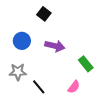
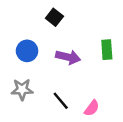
green rectangle: (86, 64) -> (107, 50), moved, turned 35
black line: (39, 87) -> (61, 101), moved

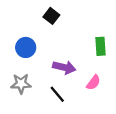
purple arrow: (68, 57) -> (64, 67), moved
pink semicircle: (92, 108) -> (93, 83), moved

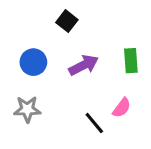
purple arrow: (64, 67) -> (84, 65), moved, turned -40
black line: (57, 94) -> (94, 123), moved

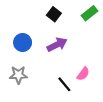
black square: (67, 21) -> (54, 14), moved
green rectangle: (131, 61) -> (89, 13), moved, turned 56

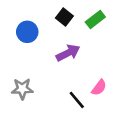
green rectangle: (89, 13) -> (95, 19), moved
blue circle: (23, 42) -> (27, 32), moved

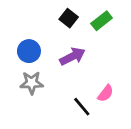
blue circle: (27, 32) -> (29, 51), moved
gray star: (22, 89) -> (32, 83), moved

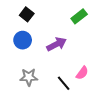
black square: (69, 18) -> (27, 14), moved
gray star: (32, 83) -> (29, 77), moved

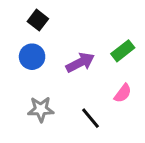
green rectangle: (79, 16) -> (123, 51), moved
pink semicircle: (82, 73) -> (123, 93), moved

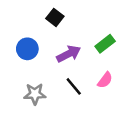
black square: (38, 20) -> (55, 17), moved
black line: (91, 118) -> (74, 86), moved

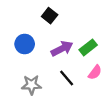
green rectangle: (105, 44) -> (88, 47), moved

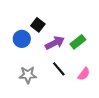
black square: (50, 16) -> (38, 25), moved
pink semicircle: (95, 72) -> (84, 74), moved

